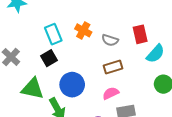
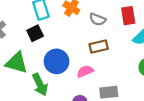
pink semicircle: (111, 93) -> (85, 71), moved

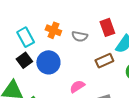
brown rectangle: (99, 46) -> (104, 61), moved
blue circle: (56, 61) -> (48, 62), moved

